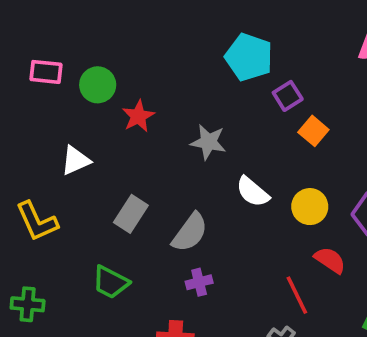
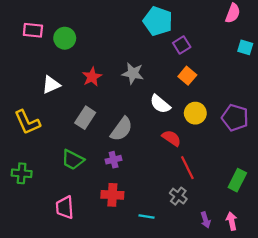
red star: (138, 116) -> (92, 77), moved
orange square: (313, 131) -> (187, 76), moved
red semicircle: (330, 260) -> (171, 138), moved
purple cross: (199, 282) -> (114, 160), moved

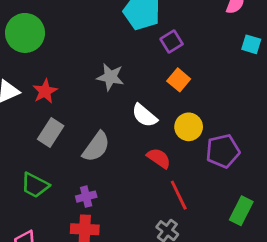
green circle: (65, 38) -> (25, 33), size x1.4
red star: (92, 77) -> (45, 91), moved
purple pentagon: (235, 118) -> (223, 151), moved, turned -30
purple cross: (114, 160) -> (86, 197), moved

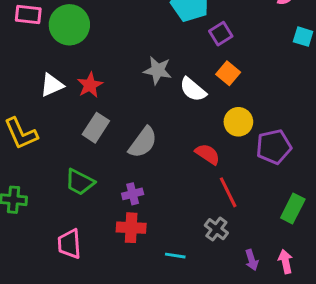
white semicircle: (145, 115) -> (193, 89), moved

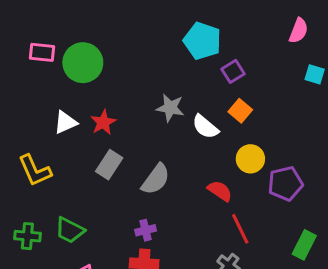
green trapezoid: (80, 182) -> (70, 230), moved

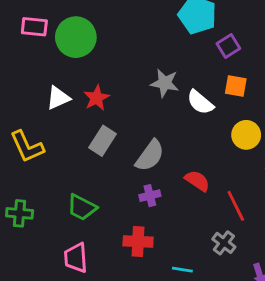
orange square: (240, 111) -> (236, 86), turned -30
red semicircle: (220, 191) -> (197, 181), moved
green trapezoid: (70, 230) -> (82, 207), moved
purple cross: (146, 230) -> (150, 196), moved

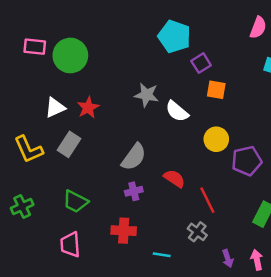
orange square: (236, 86) -> (216, 90), moved
gray rectangle: (102, 141) -> (69, 144), moved
green cross: (20, 213) -> (22, 206), turned -30

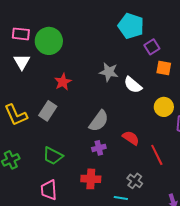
white triangle: (55, 108) -> (22, 62), moved, turned -36
gray cross: (197, 232) -> (135, 181), moved

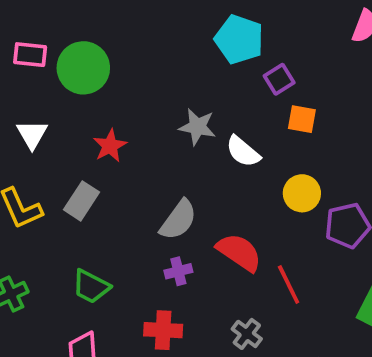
white triangle: (22, 62) -> (32, 134), moved
red semicircle: (131, 138) -> (239, 252), size x1.4

